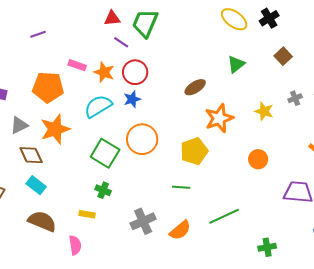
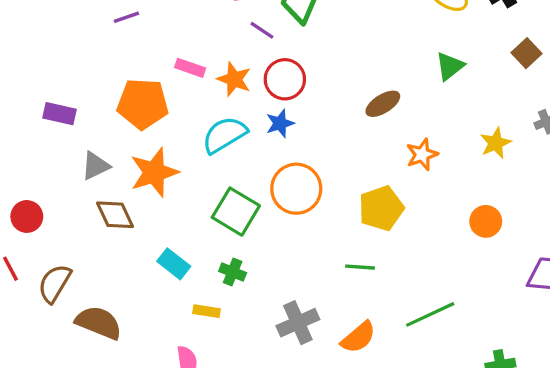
yellow star: (264, 111) -> (496, 143), turned 30
orange star: (219, 118) -> (422, 154), size x0.7
cyan rectangle: (36, 185) -> (174, 264), moved
brown semicircle: (42, 221) -> (99, 323), moved

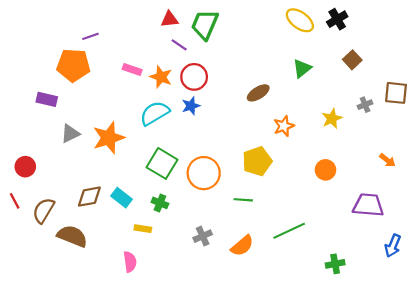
orange pentagon: (143, 104) -> (73, 65), moved
orange circle: (296, 189) -> (204, 173), moved
brown diamond: (115, 215) -> (89, 197), moved, turned -75
gray cross: (298, 323) -> (203, 236), size x0.7

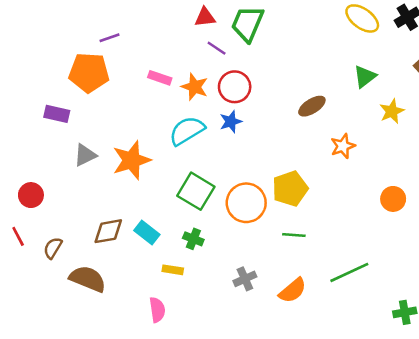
yellow star: (332, 119) -> (392, 111), moved
yellow pentagon: (257, 161) -> (290, 189), moved
brown semicircle: (43, 210) -> (53, 248), size x0.7

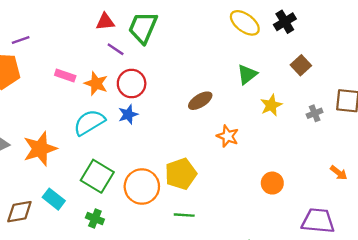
orange star: (343, 146) -> (228, 136), turned -30
cyan rectangle: (147, 232) -> (54, 199), moved

